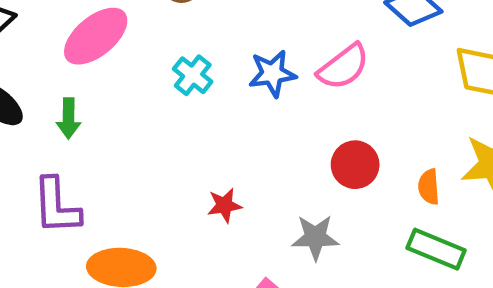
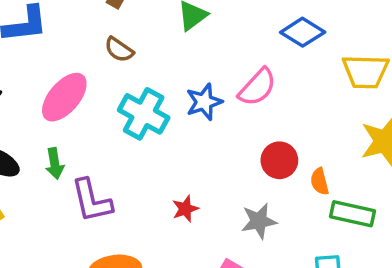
cyan cross: (193, 75) -> (144, 114), size x1.6
orange semicircle: (429, 187) -> (320, 181), moved
purple L-shape: (57, 206) -> (92, 201), moved

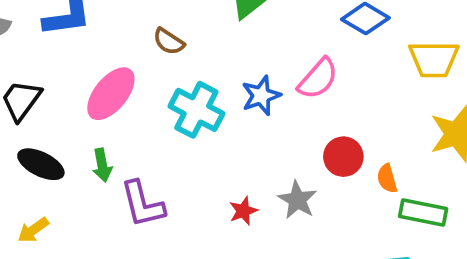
gray star: (259, 221) -> (297, 200), moved, turned -30

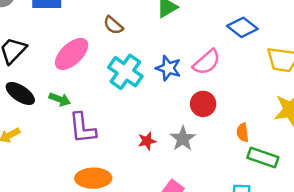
blue star: (261, 96) -> (168, 68), turned 30
red circle: (343, 157) -> (203, 104), moved
green arrow: (102, 165) -> (60, 99), turned -66

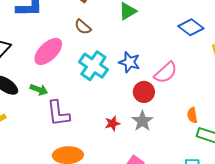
pink semicircle: (207, 62) -> (166, 73), moved
red circle: (203, 104) -> (144, 92), moved

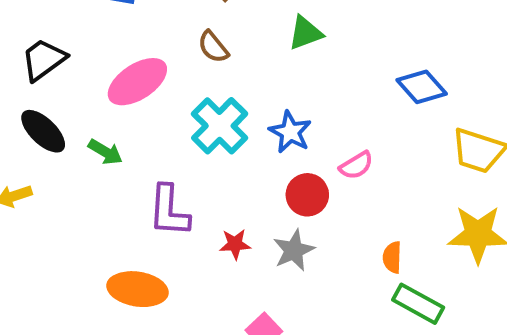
pink semicircle: (166, 73) -> (356, 165), size x0.7
purple L-shape: (58, 113) -> (169, 211), moved

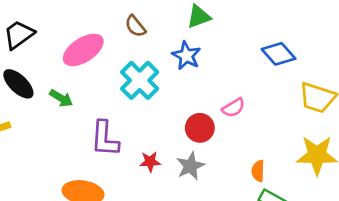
blue star: (290, 132) -> (186, 56), moved

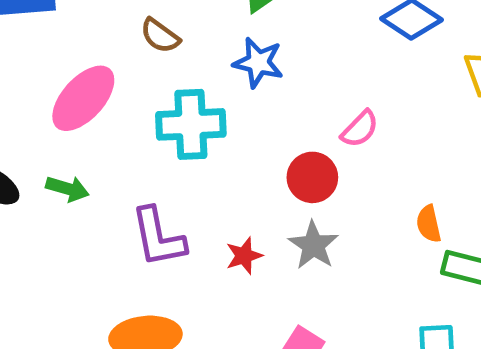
cyan cross: (140, 80) -> (191, 124), turned -33

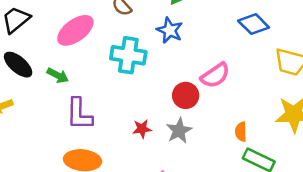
pink semicircle: (360, 129) -> (215, 75), size x1.4
purple L-shape: (158, 237) -> (79, 114), moved

